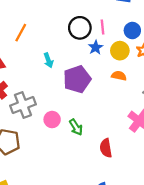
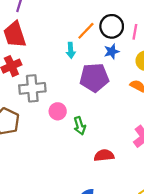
orange line: (21, 33) -> (86, 31), moved
blue star: (96, 47) -> (112, 51), moved
red semicircle: (106, 148) -> (104, 155), turned 78

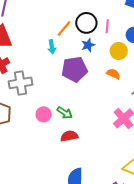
pink circle: (58, 111) -> (44, 114), moved
green arrow: (80, 126) -> (65, 113), turned -35
red semicircle: (104, 155) -> (69, 136), moved

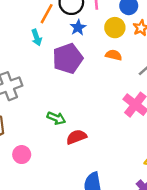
green arrow: (65, 113) -> (56, 118), moved
pink circle: (44, 114) -> (22, 155), moved

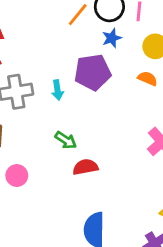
cyan arrow: (37, 37) -> (57, 90), moved

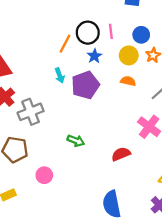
cyan arrow: (57, 90) -> (60, 75), moved
red semicircle: (85, 167) -> (121, 154), moved

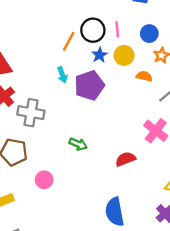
yellow circle: (129, 55) -> (124, 55), moved
orange semicircle: (128, 81) -> (144, 76), moved
gray cross: (31, 112) -> (31, 113), turned 30

